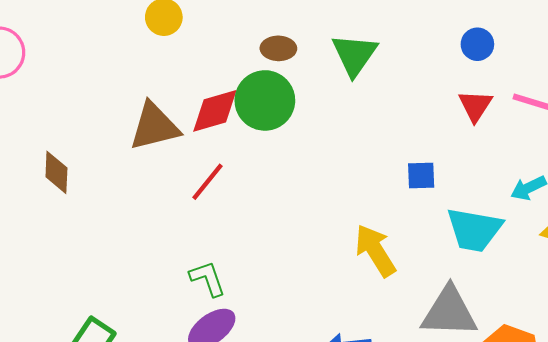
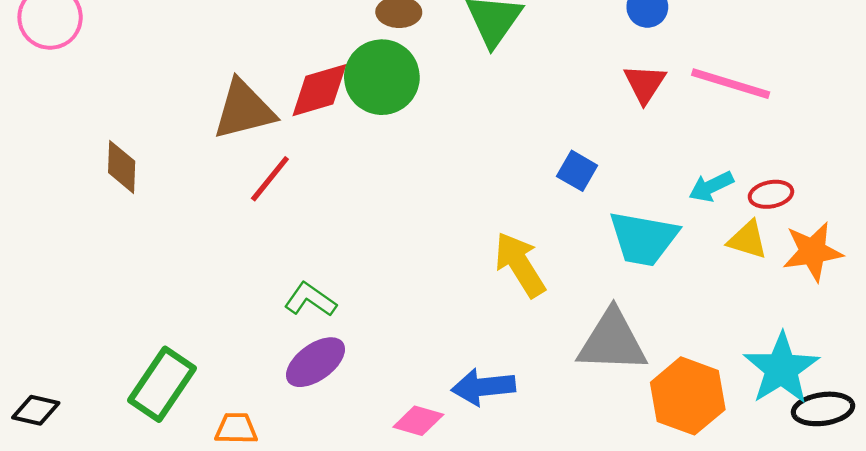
blue square: (421, 176) -> (577, 171), turned 32
red line: (208, 182) -> (270, 179), moved
green L-shape: (208, 279) -> (310, 300), turned -36

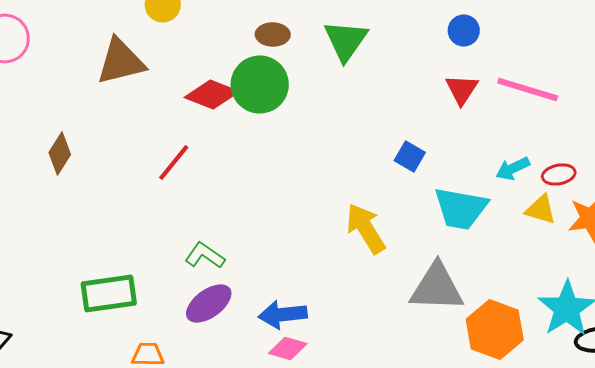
red diamond: (319, 90) -> (212, 94), turned 38
brown triangle: (244, 110) -> (121, 62), moved
brown diamond: (122, 167) -> (60, 154), turned 30
green rectangle: (162, 384) -> (109, 294), moved, turned 48
blue arrow: (483, 387) -> (283, 314), moved

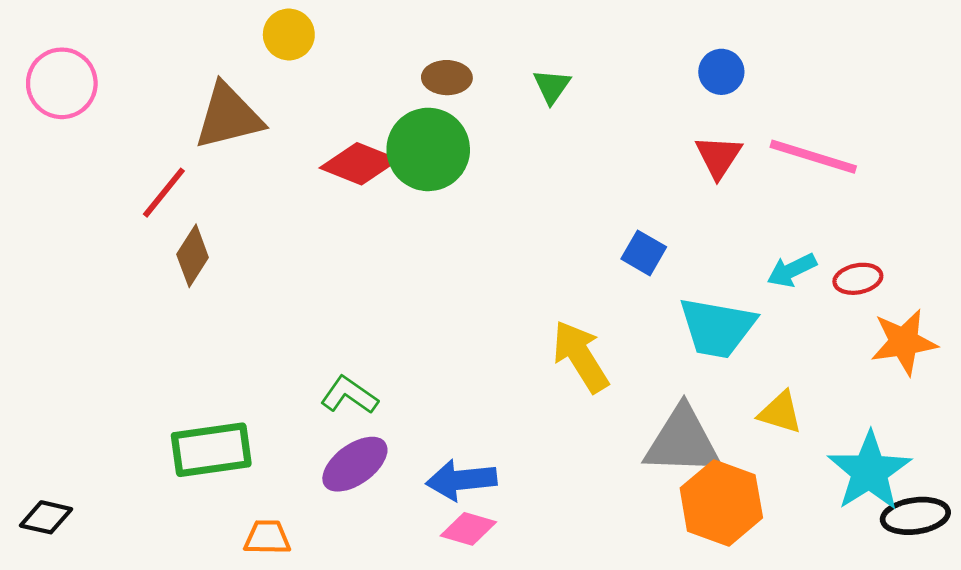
green triangle: (346, 40) -> (552, 86), size x0.6
brown diamond: (60, 154) -> (193, 256), moved
red line: (174, 162) -> (164, 193), moved
yellow triangle: (541, 210) -> (780, 412), moved
orange hexagon: (495, 330) -> (721, 503), moved

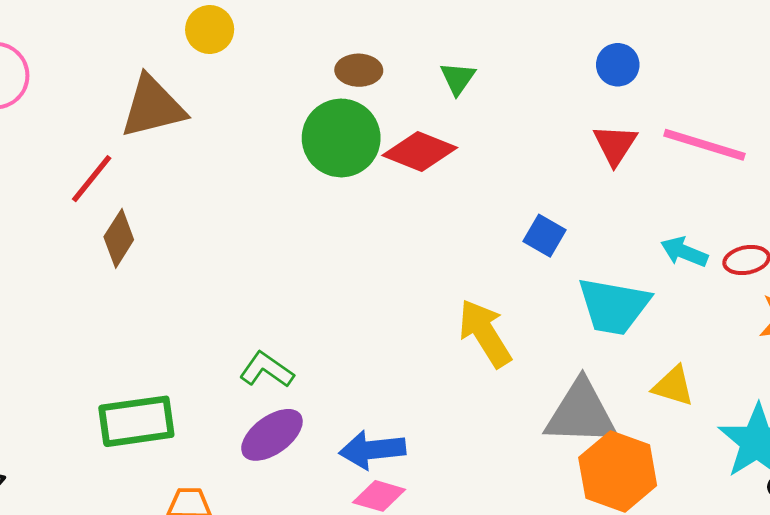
red diamond: (359, 164) -> (420, 152), moved
cyan arrow: (792, 270) -> (684, 252), turned 48

